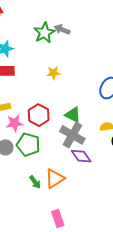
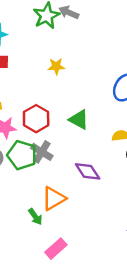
gray cross: (72, 135) -> (42, 152), moved, size x0.7
green arrow: (35, 182) -> (35, 217), moved
pink rectangle: (58, 218) -> (56, 249), turned 66

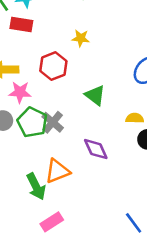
red hexagon: (36, 119) -> (53, 66), moved
green arrow: (35, 217) -> (36, 186), size x1.5

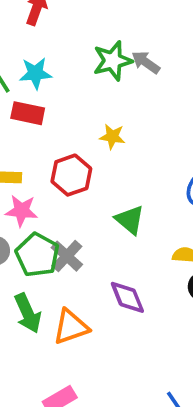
green arrow: (36, 186) -> (28, 313), moved

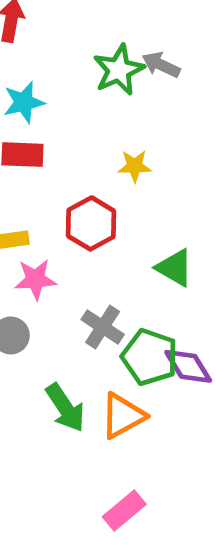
green pentagon: (37, 255) -> (150, 357), moved

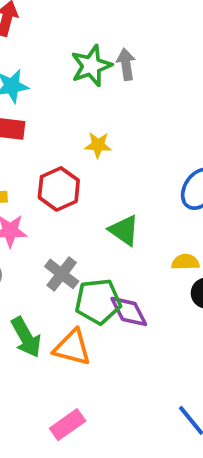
gray arrow: (161, 65) -> (126, 64), turned 52
green pentagon: (150, 357) -> (98, 301), turned -30
orange triangle: (123, 416) -> (72, 347), turned 39

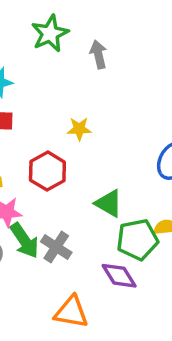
green star: (91, 66) -> (50, 33), moved
green pentagon: (98, 301) -> (137, 240), moved
green arrow: (26, 337) -> (24, 241), moved

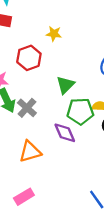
green triangle: (109, 203) -> (65, 85), turned 36
orange triangle: (71, 312) -> (30, 152), turned -35

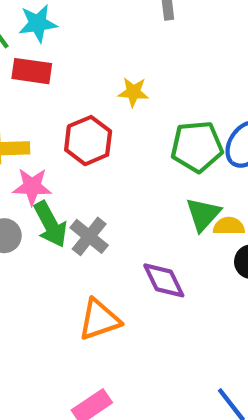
green triangle: (65, 85) -> (203, 214), moved
green pentagon: (80, 111) -> (197, 147), moved

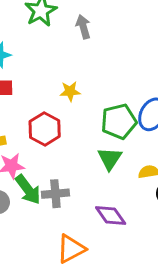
green triangle: (203, 214) -> (110, 159), moved
gray cross: (89, 236) -> (55, 194), turned -35

